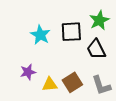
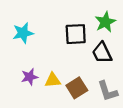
cyan star: (40, 35) -> (23, 33), moved, turned 30
yellow triangle: (50, 84) -> (53, 80), moved

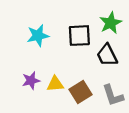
cyan star: (23, 33) -> (38, 36), moved

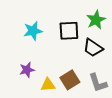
black trapezoid: (107, 55) -> (93, 48), turned -30
yellow triangle: (55, 84) -> (48, 85), moved

